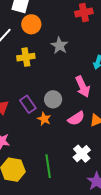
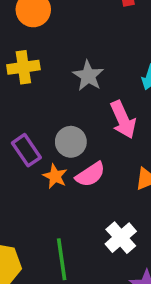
gray star: (59, 46) -> (88, 76), moved
pink semicircle: (76, 118) -> (90, 174), moved

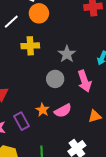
gray circle: (71, 142) -> (55, 79), moved
purple rectangle: (26, 150) -> (22, 121), moved

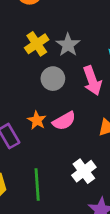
yellow cross: (30, 46) -> (37, 44), moved, turned -30

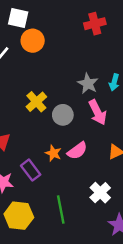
yellow cross: (37, 44) -> (36, 102), moved
gray star: (68, 45) -> (88, 84), moved

